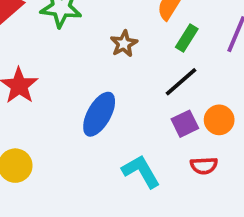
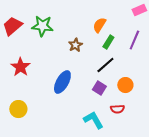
purple square: (185, 124) -> (99, 88), moved, turned -32
cyan L-shape: (141, 171) -> (93, 120), moved

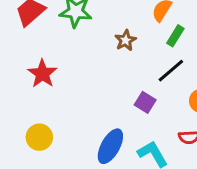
blue ellipse: (62, 82) -> (110, 146), moved
purple square: (99, 88) -> (145, 102), moved

